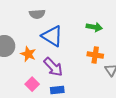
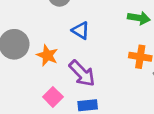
blue triangle: (52, 36) -> (81, 30), size x0.6

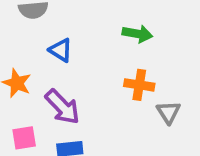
pink square: (53, 97) -> (24, 138), turned 36

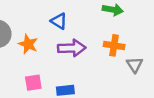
purple arrow: (62, 107) -> (72, 48), moved, turned -48

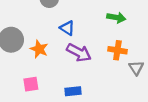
purple arrow: (72, 48) -> (79, 53), turned 30
pink square: (33, 83) -> (31, 84), moved

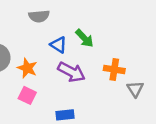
green arrow: (116, 18) -> (84, 38), moved, turned 36
pink square: (31, 84) -> (27, 95), moved, turned 35

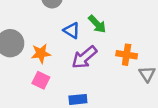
orange star: (27, 68) -> (41, 53), turned -30
purple arrow: (71, 72) -> (84, 57), turned 112

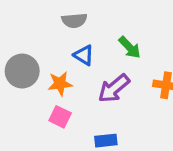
blue triangle: (72, 30) -> (84, 55), moved

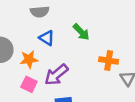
purple arrow: (114, 88) -> (56, 75), moved

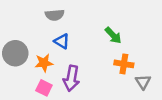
green arrow: (81, 32) -> (113, 35), moved
purple arrow: (56, 75) -> (71, 78), turned -40

